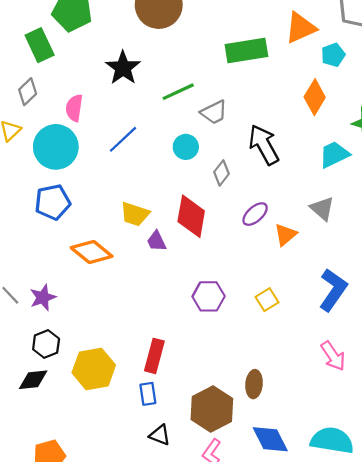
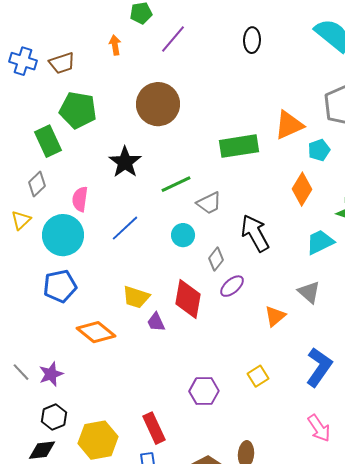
purple ellipse: (255, 214) -> (232, 286), moved
purple hexagon: (209, 296) -> (204, 391), moved
red rectangle: (154, 356) -> (154, 428), turned -40

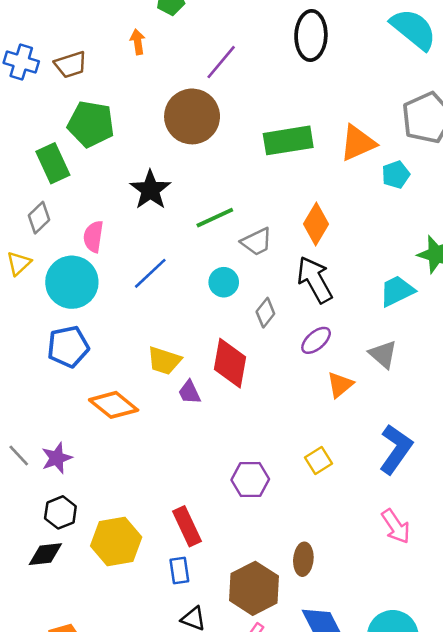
purple line: (173, 39) -> (221, 62), moved
black ellipse: (252, 40) -> (311, 35), size x1.5
green rectangle: (239, 146) -> (288, 140), moved
orange diamond: (302, 189) -> (316, 224), moved
purple ellipse: (232, 286) -> (316, 340), moved

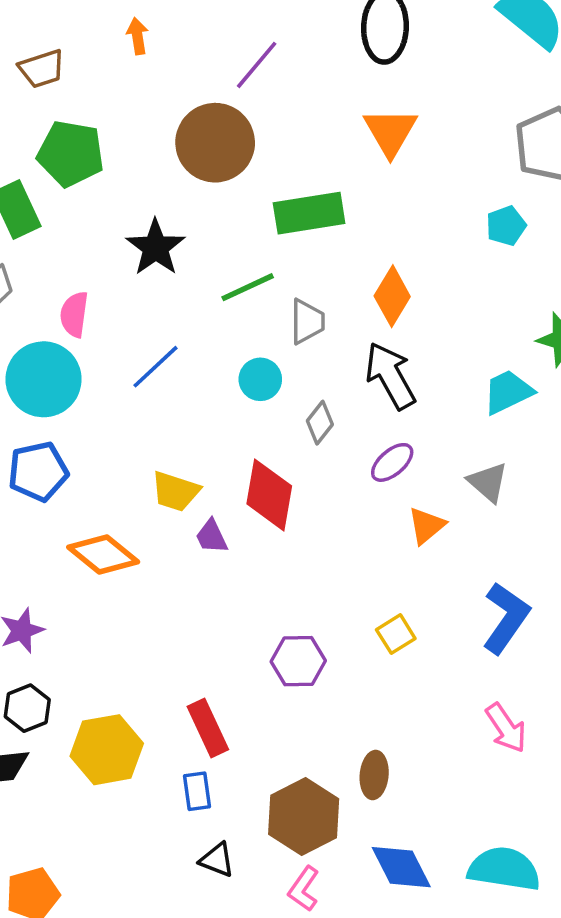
green rectangle: (288, 140) -> (309, 213), moved
orange triangle: (358, 143) -> (390, 132), moved, turned -36
gray trapezoid: (257, 242) -> (307, 322), turned -64

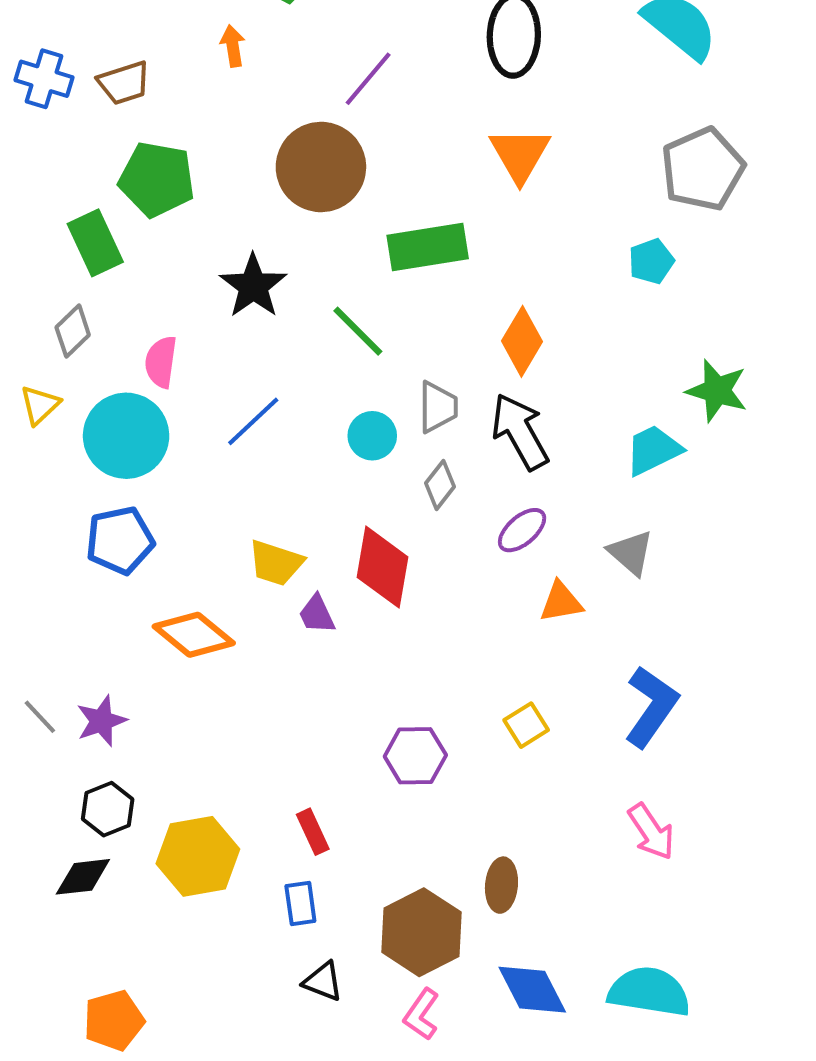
green line: (248, 287) -> (358, 331), turned 70
gray trapezoid: (307, 322) -> (438, 407), moved
orange triangle: (427, 526) -> (561, 602), turned 30
red rectangle: (208, 728) -> (313, 832), size x0.7

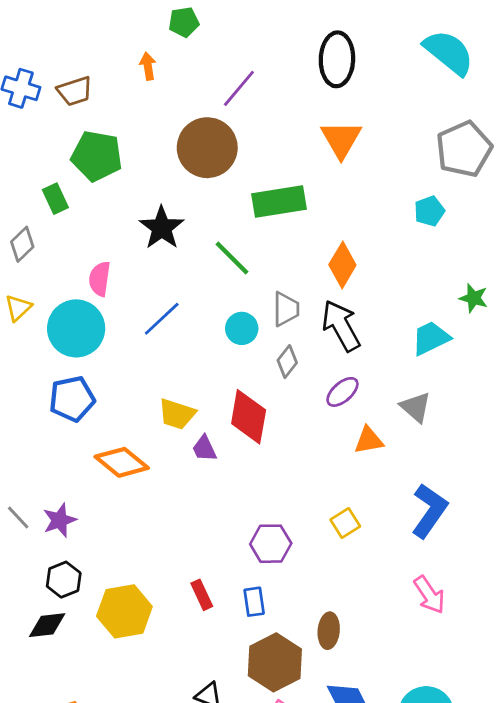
green rectangle: (95, 243) -> (55, 199), size x0.7
gray diamond: (73, 331) -> (22, 244), moved
green star: (717, 391) -> (474, 298), size x0.7
blue rectangle: (300, 904) -> (254, 602), moved

